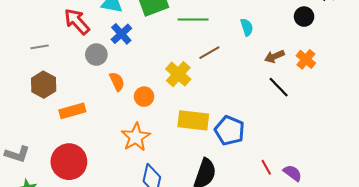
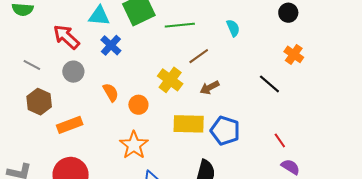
gray line: (40, 47) -> (32, 65), turned 42
gray circle: (96, 55) -> (73, 72), moved
brown arrow: (274, 56) -> (210, 87), moved
red line: (266, 167) -> (280, 140), moved

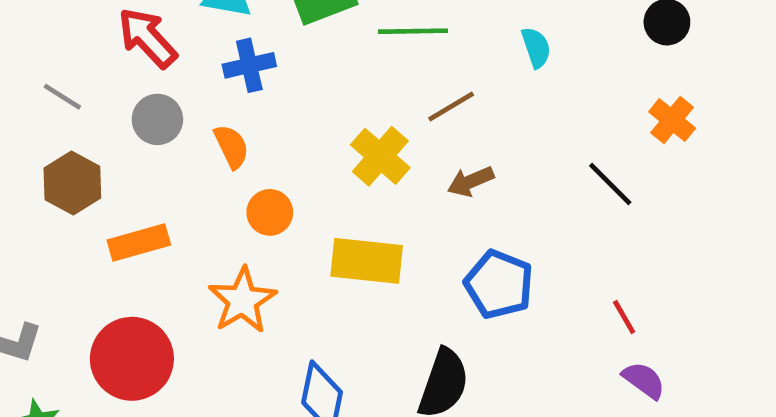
blue cross: (111, 45) -> (249, 65), turned 30
orange semicircle: (111, 92) -> (231, 146), moved
orange circle: (138, 105) -> (270, 212), moved
yellow rectangle: (189, 124) -> (367, 261), moved
orange star: (134, 145) -> (242, 300), moved

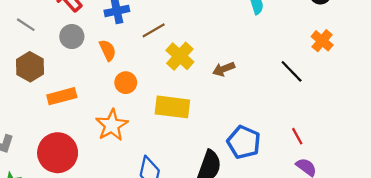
brown line: (451, 106) -> (154, 30), moved
blue pentagon: (499, 284) -> (244, 142), moved

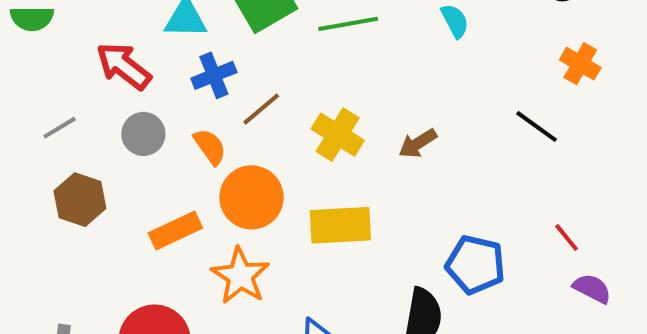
gray line: (26, 25) -> (60, 128), turned -54
brown line: (154, 30) -> (261, 109), moved
orange circle: (126, 83) -> (251, 197), size x1.6
orange rectangle: (62, 96) -> (175, 230), moved

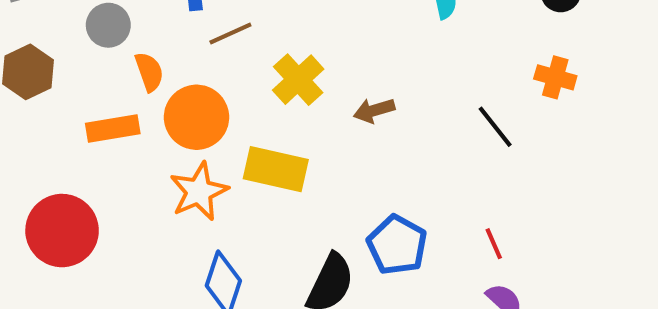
orange cross: (580, 64) -> (555, 77), turned -30
orange semicircle: (210, 147) -> (149, 72), moved
orange star: (240, 276) -> (199, 192), moved

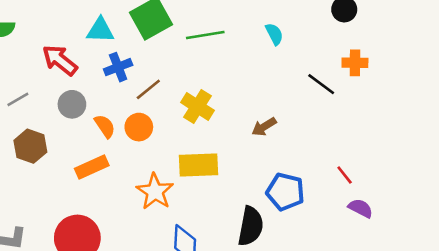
brown arrow: (374, 110) -> (264, 127), moved
orange circle: (197, 117) -> (139, 127), moved, size x0.7
black line: (495, 127) -> (321, 84), moved

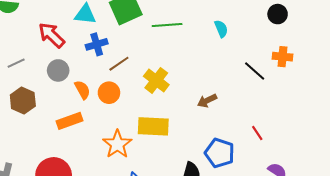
red line: (345, 175) -> (257, 133), moved

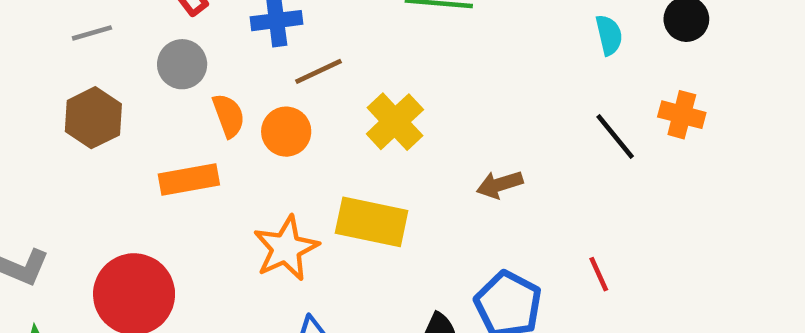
cyan semicircle: (221, 29) -> (609, 35), moved

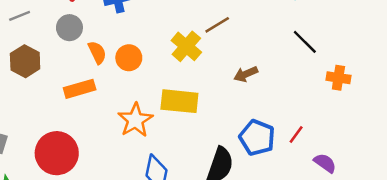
brown line: (319, 71) -> (217, 25), moved
orange cross: (682, 115) -> (338, 78), moved
red line: (599, 274) -> (296, 135), moved, turned 66

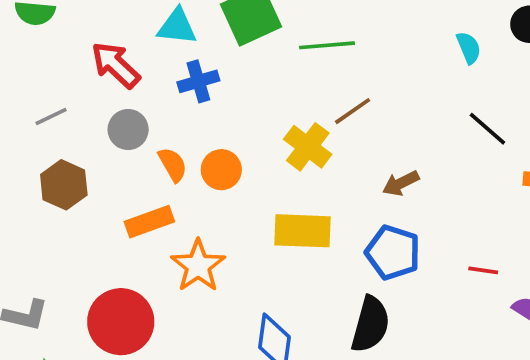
orange star: (135, 120) -> (198, 266), moved
red line: (296, 135) -> (483, 270), turned 66
blue pentagon: (257, 138) -> (393, 252), moved

